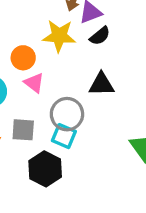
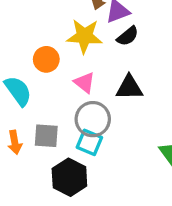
pink triangle: (34, 83) -> (84, 83), moved

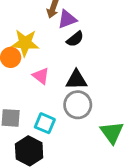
yellow star: (84, 36) -> (25, 43), moved
gray circle: (93, 119) -> (78, 105), moved

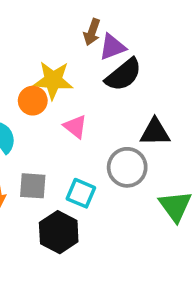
black semicircle: (75, 39) -> (123, 75), size x1.5
black triangle: (76, 80) -> (155, 132), moved

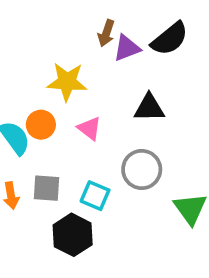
black semicircle: (123, 75) -> (170, 39), moved
orange circle: (33, 101) -> (41, 125), moved
black triangle: (155, 132) -> (149, 108), moved

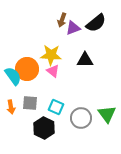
yellow star: (67, 82) -> (51, 55), moved
orange circle: (41, 125) -> (27, 69), size x1.5
gray circle: (142, 169) -> (81, 118), moved

